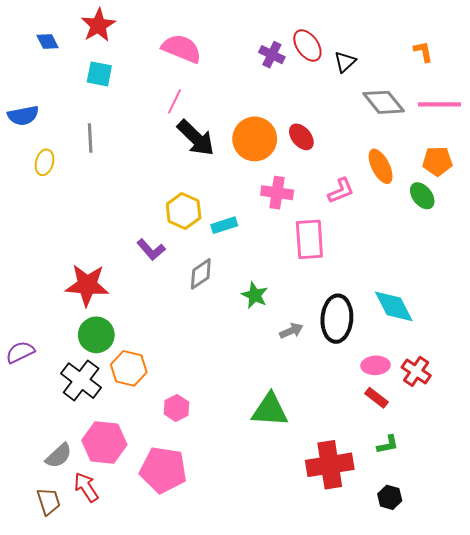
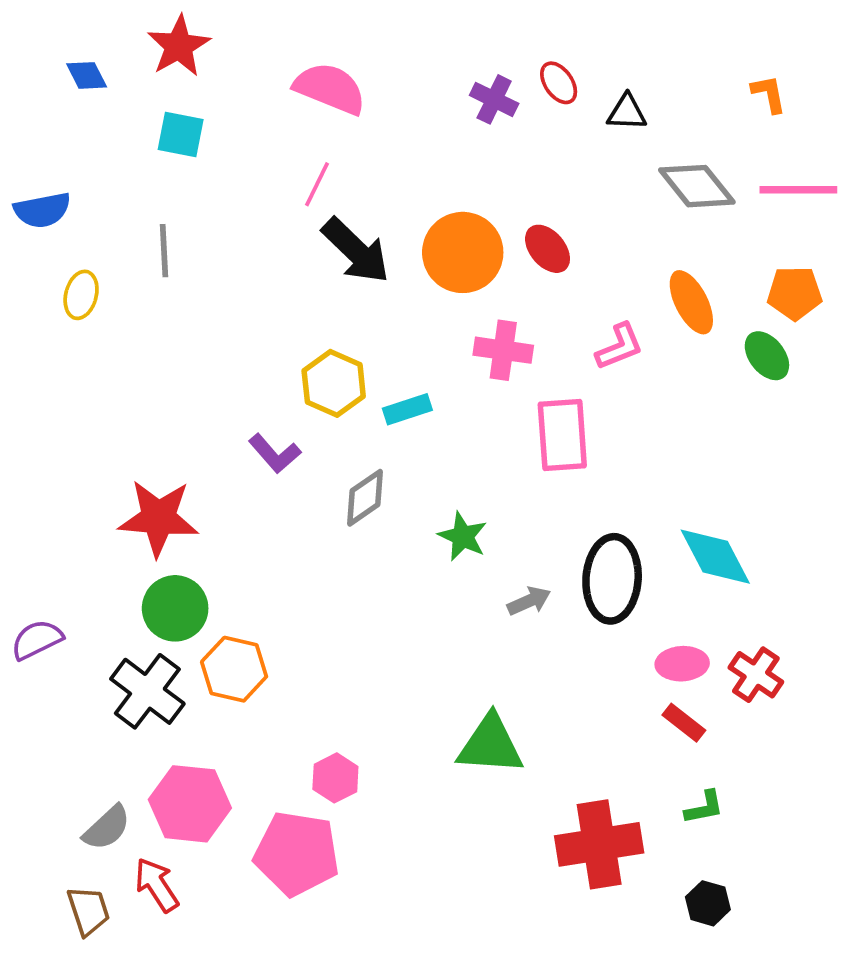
red ellipse: (307, 46) -> (559, 83), size x0.7
black triangle: (345, 62) -> (627, 112), turned 45
pink hexagon: (176, 408) -> (335, 778), moved

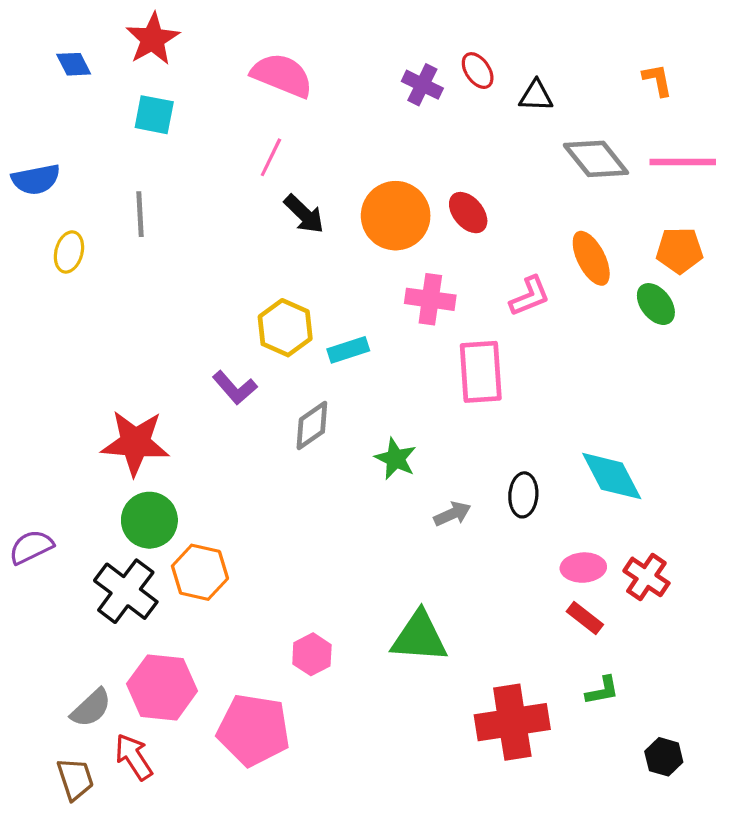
black arrow: (356, 251) -> (304, 214), size x0.7
black ellipse: (612, 579) -> (523, 495), size x0.6
pink hexagon: (335, 778) -> (312, 654), moved
black hexagon: (708, 903) -> (664, 757), moved

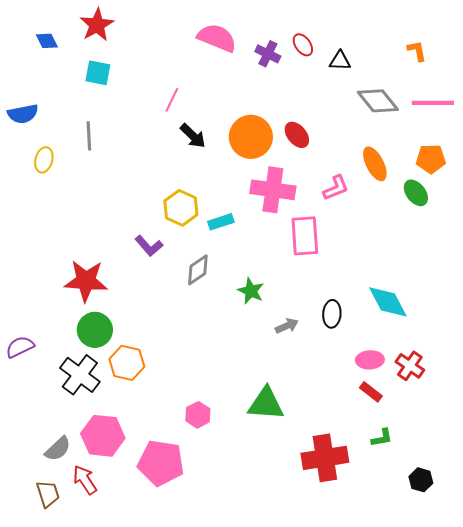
pink semicircle: (282, 75) -> (217, 38), moved
pink cross: (430, 299) -> (273, 190), size x1.4

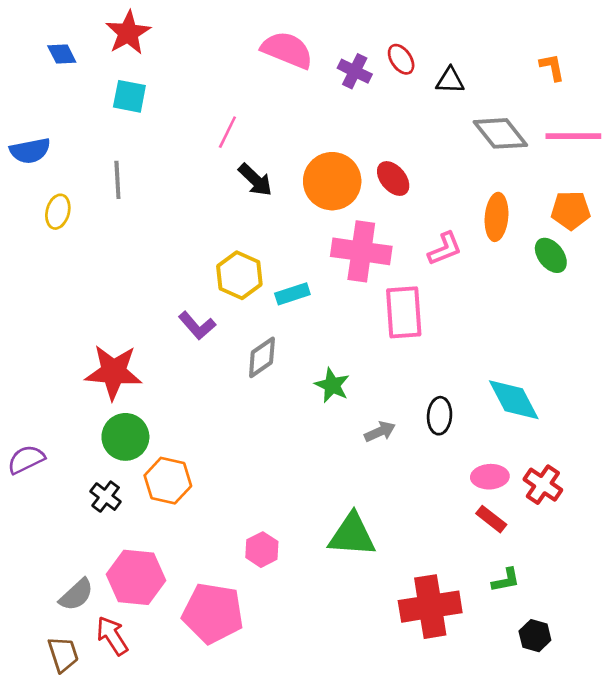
orange ellipse: (375, 164) -> (496, 217), turned 32
black cross: (80, 375) -> (106, 497), size x0.6
black hexagon: (421, 480) -> (535, 636), moved

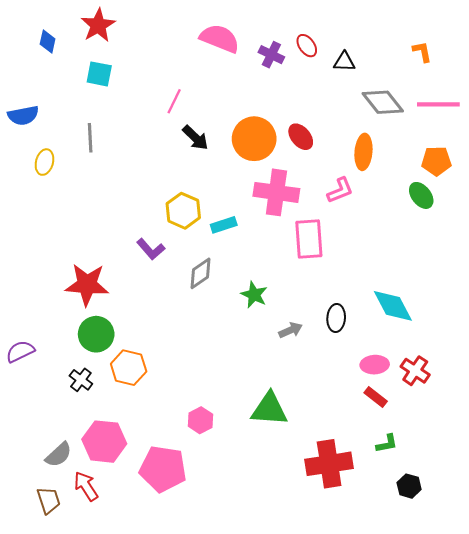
blue diamond: (62, 54) -> (48, 42), turned 40
orange ellipse: (496, 217) -> (363, 152), moved

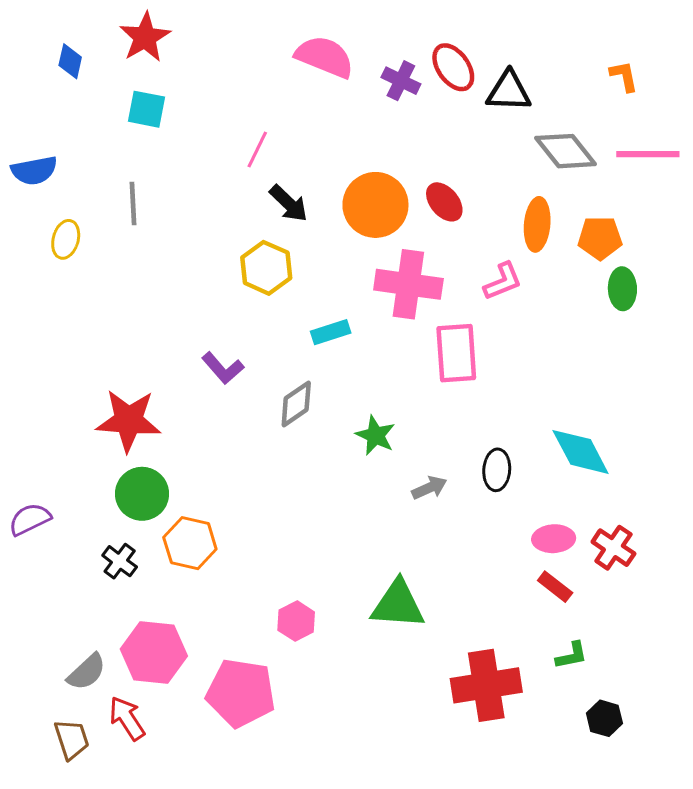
red ellipse: (307, 46) -> (453, 67), size x1.4
black triangle: (344, 62) -> (509, 91), size x1.4
orange pentagon: (436, 161) -> (600, 238), moved
green ellipse: (421, 195) -> (622, 289), turned 36
yellow hexagon: (183, 211) -> (266, 268), moved

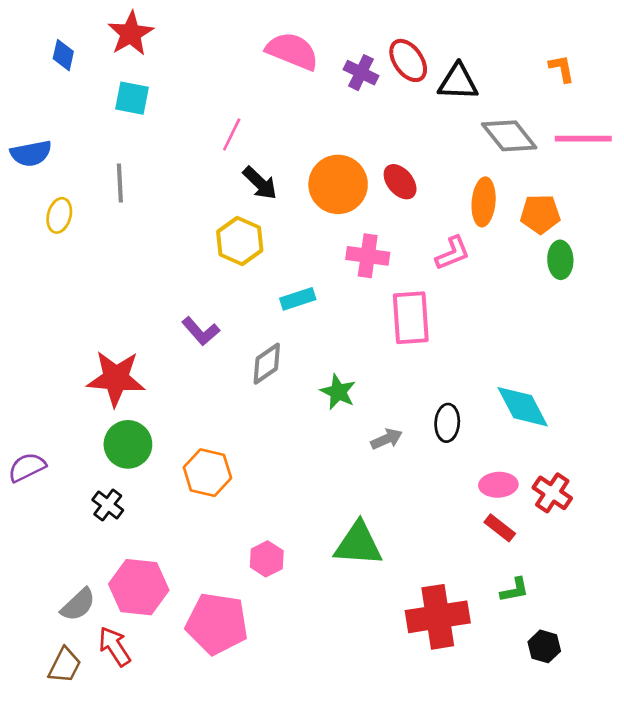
pink cross: (408, 284) -> (368, 256), size x0.7
orange hexagon: (190, 543) -> (207, 473), moved
brown trapezoid: (72, 739) -> (65, 665), turned 45

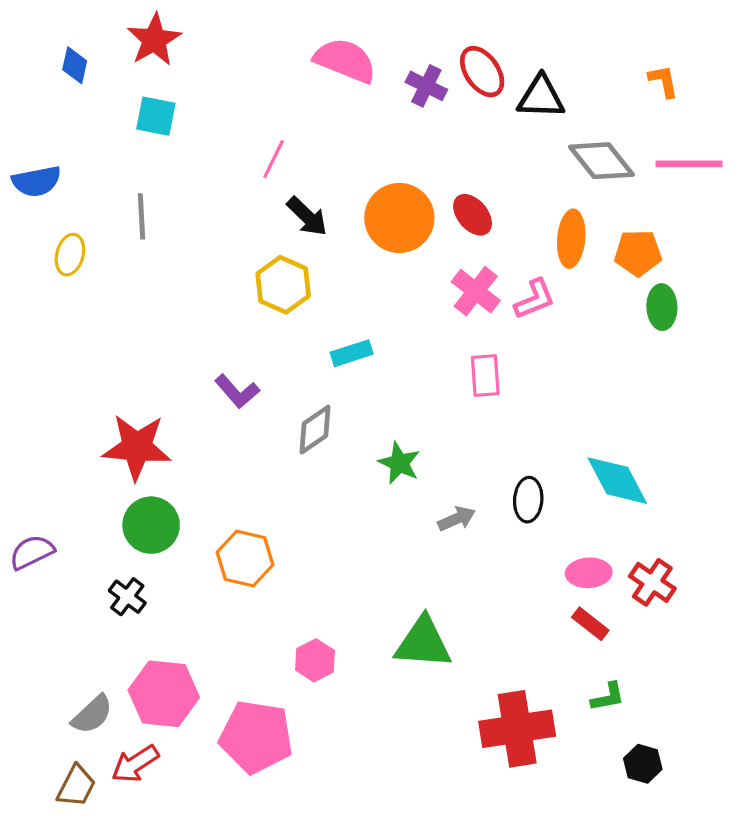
pink cross: (368, 256) -> (476, 291), moved, turned 30
pink rectangle: (411, 318) -> (485, 376), size x0.7
red arrow: (114, 646) -> (135, 764), turned -90

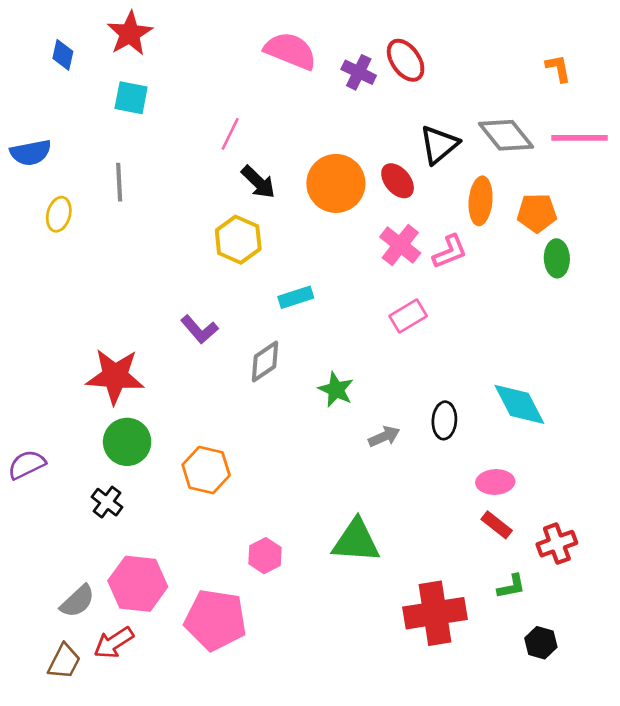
black triangle: (541, 97) -> (439, 145), moved, turned -42
pink rectangle: (485, 376) -> (408, 316), turned 63
red cross: (652, 582) -> (557, 544), moved, turned 36

